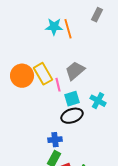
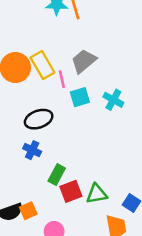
black ellipse: (72, 116) -> (39, 119), moved
blue cross: (55, 140) -> (32, 150), moved, turned 32

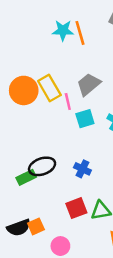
black ellipse: (39, 119) -> (42, 166), moved
blue cross: (32, 150) -> (82, 169), moved
green rectangle: (57, 175) -> (26, 177), moved, turned 36

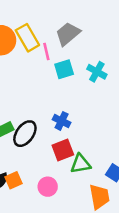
black ellipse: (42, 166) -> (25, 134), moved, turned -35
red square: (76, 208) -> (63, 150), moved
pink circle: (60, 246) -> (48, 187), moved

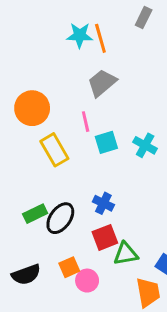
gray trapezoid: (68, 34) -> (102, 83), moved
yellow rectangle: (27, 38) -> (54, 150), moved
orange square: (14, 180) -> (69, 267), moved

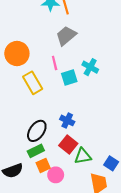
cyan cross: (145, 145) -> (90, 67), moved
green rectangle: (35, 214) -> (36, 151), moved
red square: (105, 237) -> (68, 145), turned -30

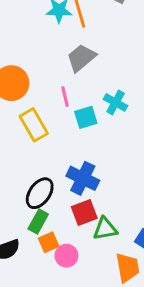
blue cross: (67, 120) -> (83, 178), size x1.5
red square: (68, 145) -> (84, 213), turned 30
green rectangle: (36, 151) -> (38, 221), turned -35

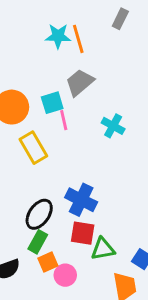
cyan square: (86, 117) -> (52, 103), moved
red square: (84, 213) -> (83, 233), turned 30

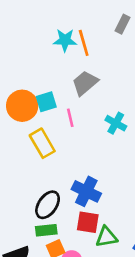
cyan square: (52, 103) -> (46, 102), moved
green rectangle: (38, 242) -> (46, 230), turned 55

